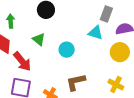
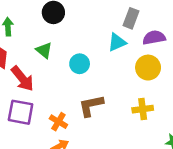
cyan triangle: (96, 33) -> (117, 42), turned -42
yellow cross: (116, 84) -> (143, 109), turned -35

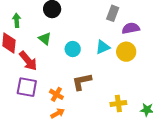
cyan triangle: (117, 42) -> (103, 47), moved
yellow cross: (143, 109) -> (118, 103), moved

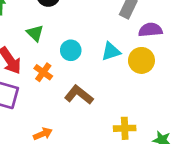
brown L-shape: (82, 82) -> (79, 95), turned 45
orange cross: (56, 94) -> (43, 72), moved

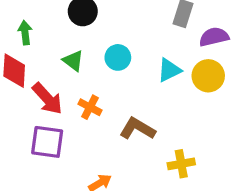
cyan circle: (71, 50) -> (118, 57), moved
yellow cross: (125, 128) -> (181, 164), moved

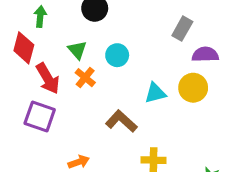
cyan triangle: (169, 70) -> (155, 93), moved
orange cross: (90, 107) -> (85, 78), moved

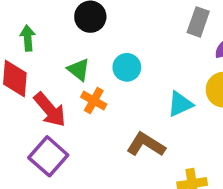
purple square: (40, 116) -> (48, 156), turned 32

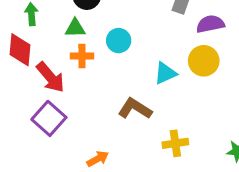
green triangle: (79, 70) -> (75, 28), moved, turned -40
orange cross: (94, 101) -> (82, 56), moved, turned -30

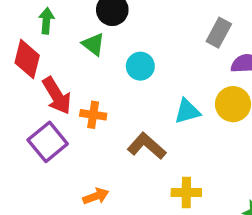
green triangle: (75, 28) -> (93, 44), turned 30
orange cross: (82, 56) -> (93, 115), moved

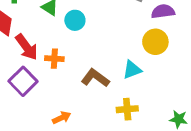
cyan circle: (140, 66) -> (75, 20), moved
cyan triangle: (187, 111) -> (132, 70), moved

